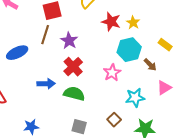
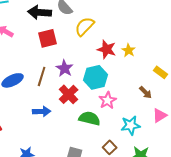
brown line: (45, 35) -> (42, 76), moved
cyan hexagon: (129, 50) -> (96, 77), moved
green semicircle: (74, 94) -> (90, 118), moved

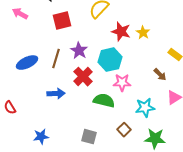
pink star: (108, 100) -> (122, 83), turned 30

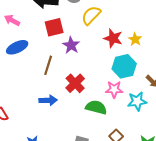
purple star: (79, 51) -> (71, 45), moved
cyan hexagon: (110, 60) -> (124, 66), moved
blue ellipse: (27, 63) -> (17, 47), moved
cyan star: (145, 108) -> (137, 101), moved

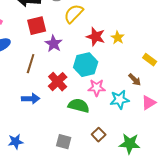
cyan hexagon: (124, 66) -> (86, 65), moved

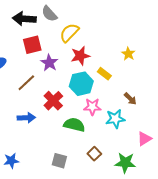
red star: (96, 37) -> (80, 56), moved, turned -30
yellow star: (118, 38) -> (128, 54), moved
yellow rectangle: (150, 60) -> (104, 74), moved
brown line: (31, 64) -> (26, 83), turned 30
pink triangle: (149, 103) -> (144, 139), moved

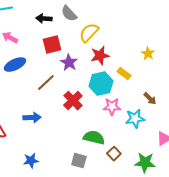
black arrow: (24, 19) -> (44, 19), size x0.7
blue arrow: (26, 118) -> (32, 118), moved
green semicircle: (74, 125) -> (94, 138), moved

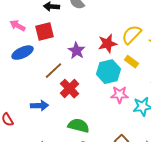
yellow semicircle: (89, 33) -> (132, 35), moved
red square: (52, 45) -> (44, 32), moved
red cross: (73, 101) -> (70, 89), moved
green semicircle: (94, 138) -> (78, 126), moved

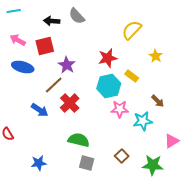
yellow semicircle: (132, 35) -> (132, 30), moved
purple star: (76, 51) -> (67, 65), moved
blue ellipse: (22, 53) -> (23, 67), turned 40
blue arrow: (40, 106) -> (40, 110), moved, turned 36

